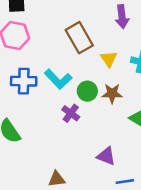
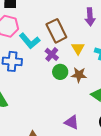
cyan L-shape: (58, 79) -> (30, 41), moved
purple cross: (71, 113) -> (52, 54), moved

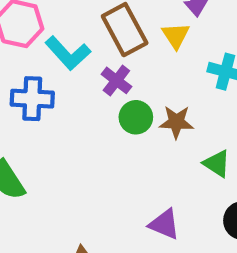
yellow triangle: (78, 48) -> (176, 36), moved

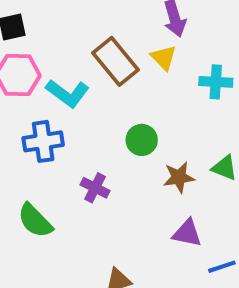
purple cross: (116, 80) -> (95, 188), moved
brown star: (176, 122) -> (179, 177), moved

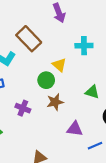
yellow triangle: (164, 58) -> (59, 65), moved
brown star: (179, 177) -> (55, 102), moved

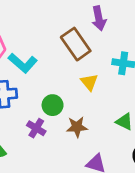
brown rectangle: (29, 39) -> (76, 44), moved
green circle: (46, 80) -> (53, 105), moved

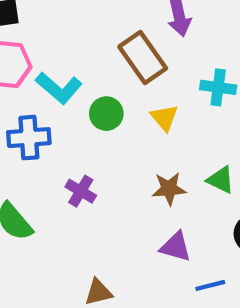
green circle: (53, 105) -> (106, 114), moved
brown star: (77, 127) -> (169, 189), moved

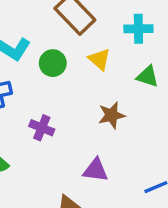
green triangle: (221, 180) -> (148, 76), moved
purple triangle: (176, 247) -> (96, 170), moved

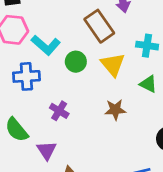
yellow triangle: (99, 59) -> (113, 65), size x1.4
purple triangle: (96, 170) -> (47, 150), moved, turned 40

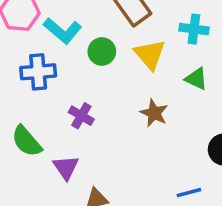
brown star: (115, 110) -> (154, 113), turned 30

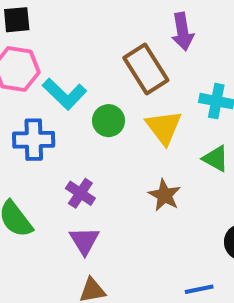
purple triangle: (66, 167) -> (84, 241), moved

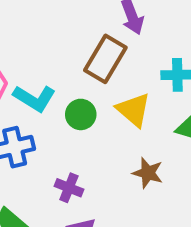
brown rectangle: (146, 69) -> (105, 59), turned 75

